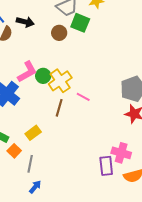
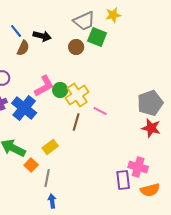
blue arrow: (35, 187) -> (52, 201), turned -48

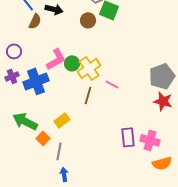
blue cross: (24, 108) -> (36, 81), turned 30
purple rectangle: (123, 180) -> (128, 137), moved

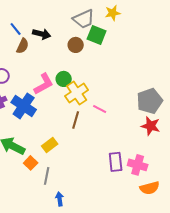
green circle: (72, 63) -> (64, 79), moved
blue cross: (36, 81) -> (24, 106), turned -35
blue arrow: (64, 174) -> (60, 199), moved

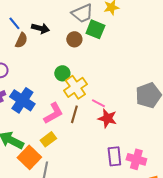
pink L-shape: (44, 84) -> (53, 113), moved
red star: (151, 126) -> (107, 118), moved
orange square: (31, 163) -> (29, 157), size x1.6

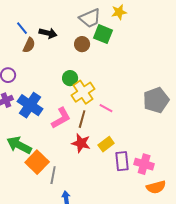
red star: (107, 118) -> (81, 143), moved
yellow rectangle: (48, 139) -> (106, 144), moved

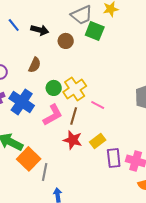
brown circle: (82, 44) -> (66, 41), moved
brown semicircle: (29, 45) -> (35, 65), moved
green circle: (70, 78) -> (54, 88), moved

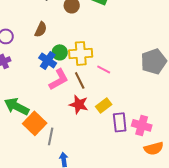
yellow cross: (75, 89) -> (81, 53), turned 30
blue cross: (22, 102) -> (48, 60), moved, size x0.7
brown line: (74, 116) -> (80, 80), turned -42

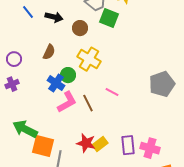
yellow cross: (81, 53) -> (89, 59), moved, turned 35
red star: (79, 104) -> (86, 143), moved
yellow rectangle: (104, 105) -> (100, 144), moved
orange square: (35, 123) -> (43, 146), turned -30

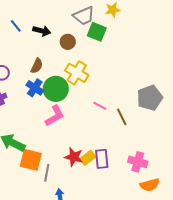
green circle: (68, 75) -> (56, 89), size x1.6
blue cross: (56, 83) -> (35, 88), moved
brown line: (88, 103) -> (122, 117), moved
purple rectangle: (128, 145) -> (102, 159), moved

